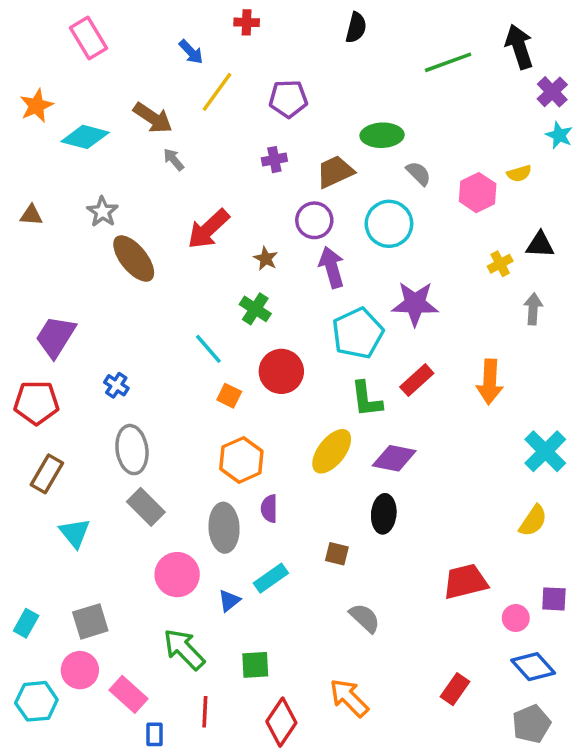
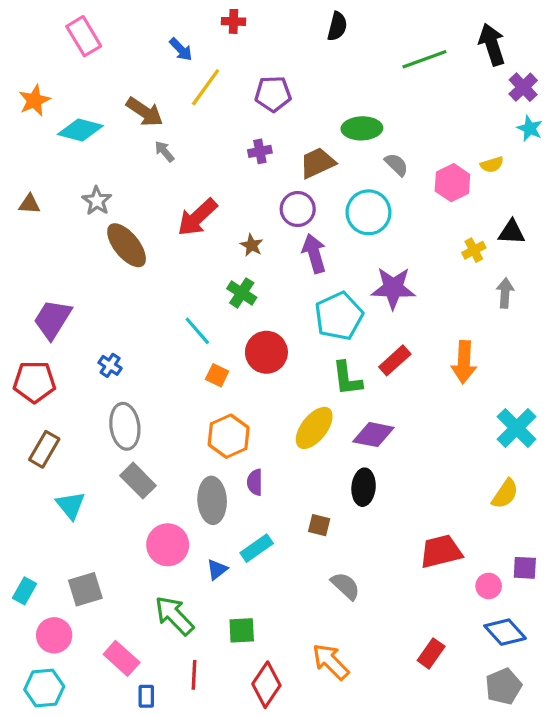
pink circle: (80, 670) -> (54, 635), moved
cyan hexagon: (36, 701) -> (44, 688), moved

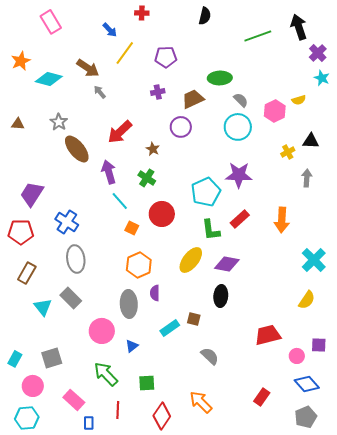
cyan circle: (368, 212) -> (238, 127), moved
purple arrow: (314, 253) -> (109, 172), moved
blue cross: (110, 365) -> (67, 222), size x1.6
gray rectangle: (138, 481) -> (71, 298), moved
cyan rectangle: (257, 548) -> (170, 328), moved

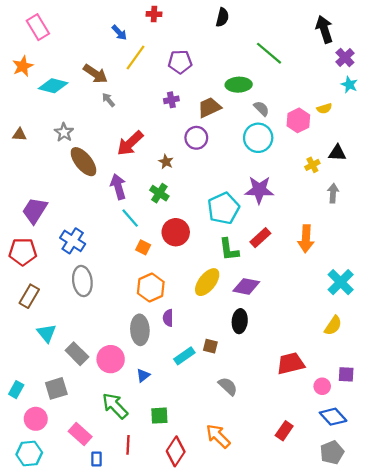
pink rectangle: (51, 22) -> (38, 27), moved
green line: (258, 36) -> (269, 53), moved, turned 60
gray rectangle: (71, 298) -> (77, 354), moved

